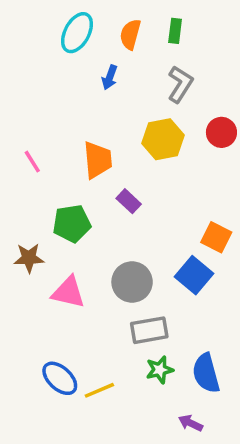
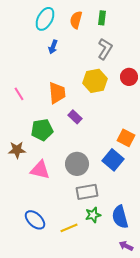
blue arrow: (110, 77) -> (53, 47), moved
yellow line: (99, 390) -> (69, 228), moved
purple arrow: (191, 423) -> (126, 246), moved

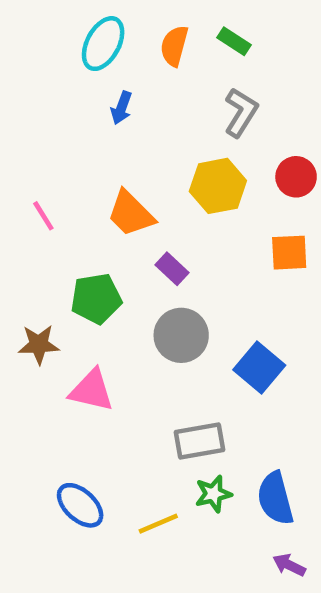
green rectangle: (102, 18) -> (234, 41), turned -64
orange trapezoid: (57, 93) -> (131, 214), turned 140
orange square: (126, 138) -> (289, 253), moved, turned -30
gray circle: (77, 164) -> (181, 335), moved

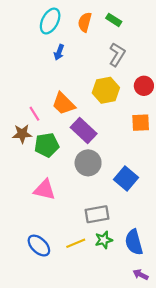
pink line: (43, 216) -> (34, 114), moved
purple rectangle: (172, 269) -> (84, 130), size x1.6
brown star: (39, 344) -> (22, 134), moved
yellow line: (158, 524) -> (76, 243), moved

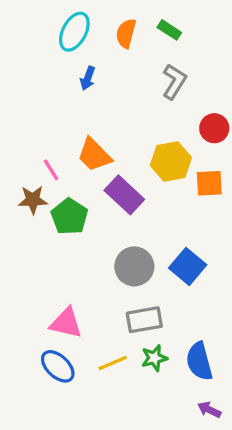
yellow hexagon: (106, 90) -> (171, 162), moved
green pentagon: (47, 145) -> (69, 216), turned -30
gray circle: (88, 163) -> (134, 266), moved
pink triangle: (44, 190) -> (66, 323), moved

